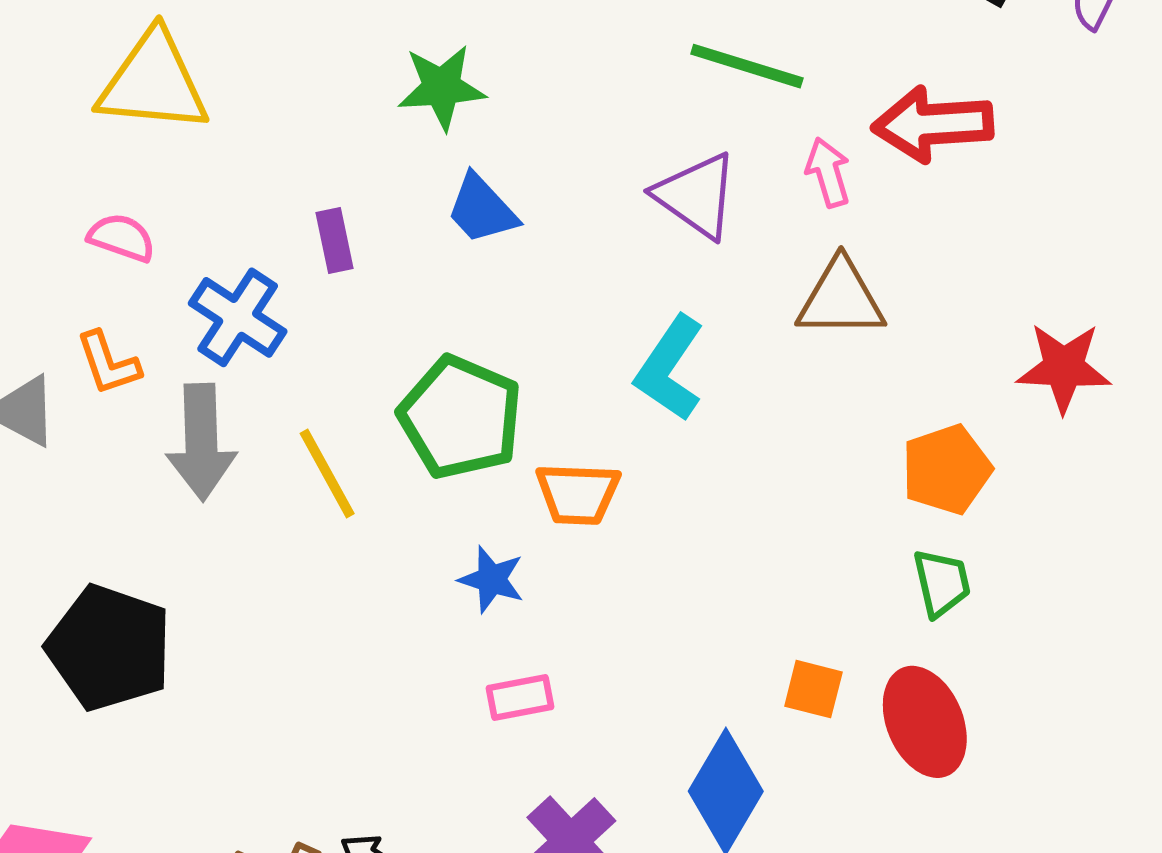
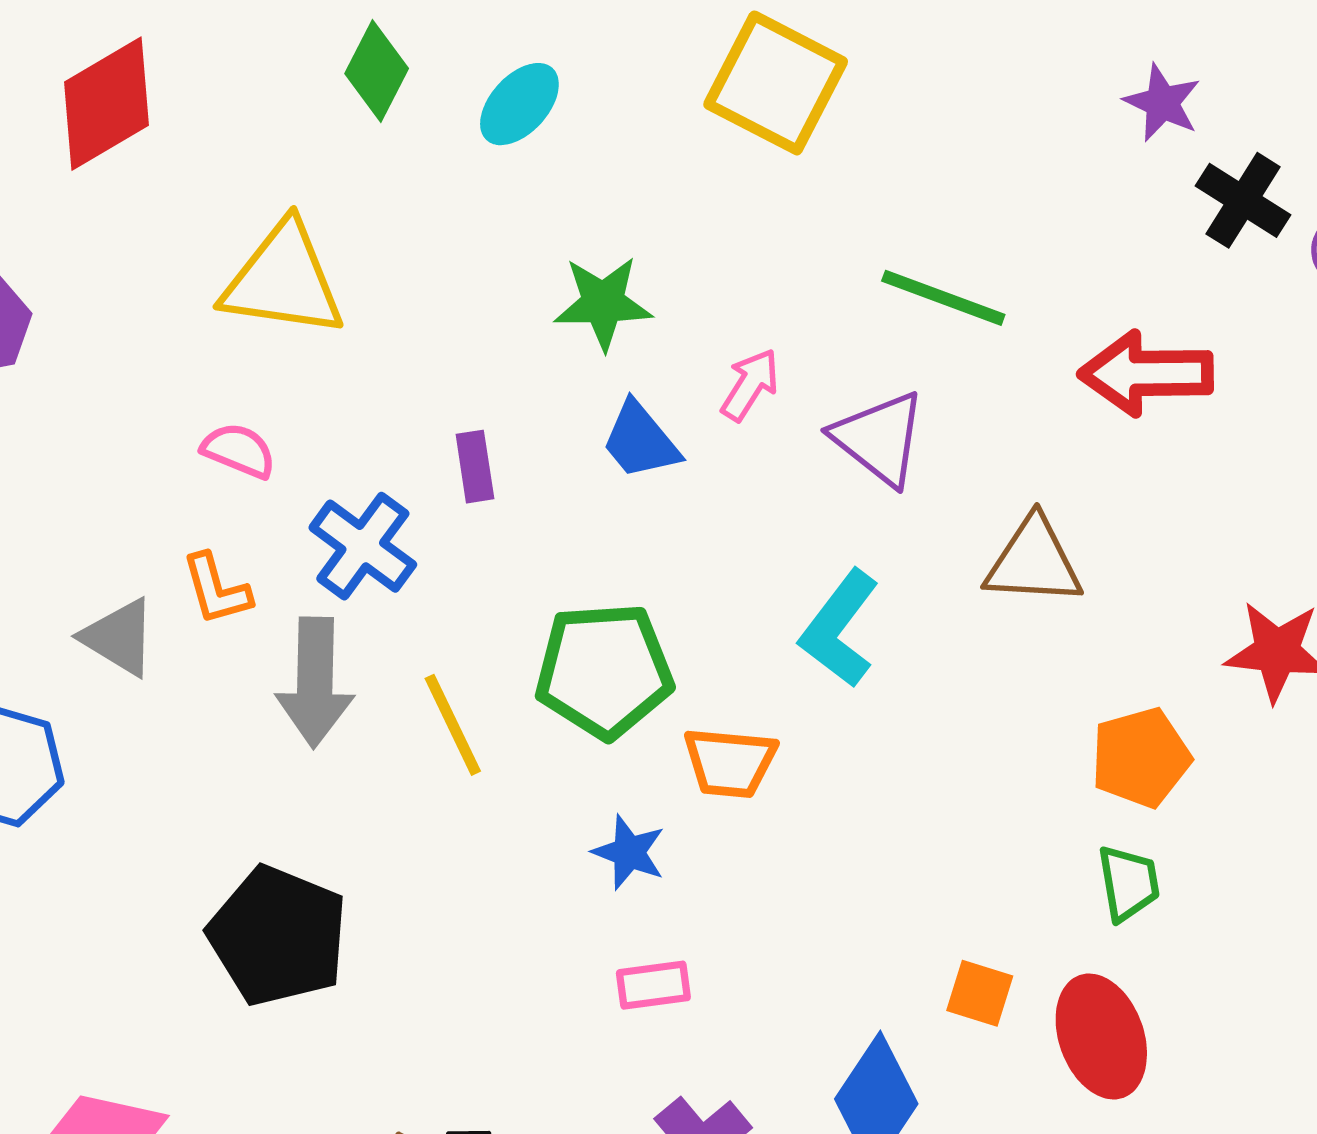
pink arrow: (828, 172) -> (750, 385), moved, turned 46
green pentagon: (460, 417) -> (604, 671), turned -30
black pentagon: (109, 648) -> (278, 936), moved

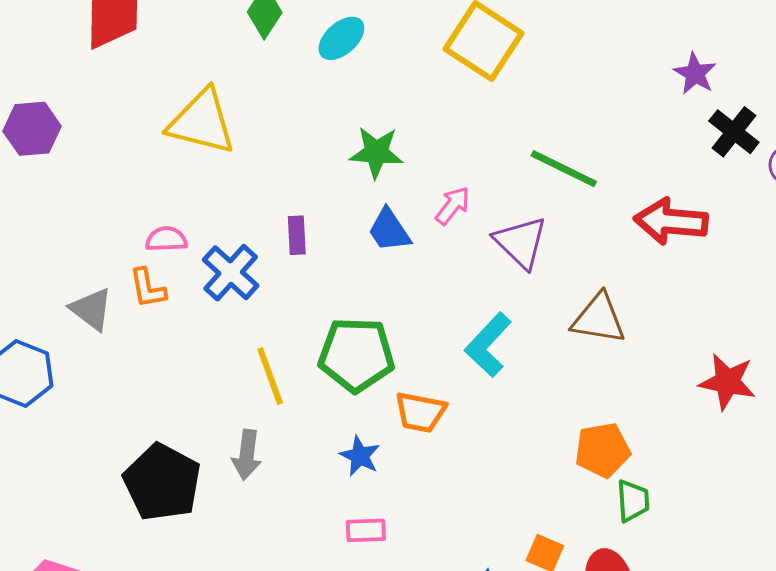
pink semicircle: (239, 451) -> (166, 239), moved, turned -30
gray arrow: (315, 682) -> (247, 455), moved, size x0.7
orange pentagon: (1141, 758) -> (603, 450), moved

